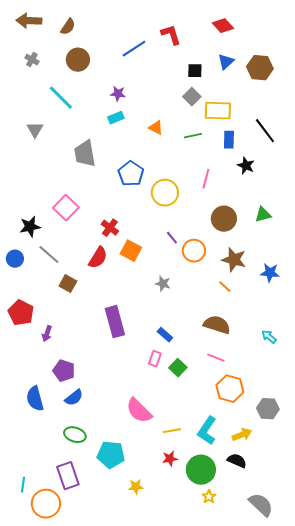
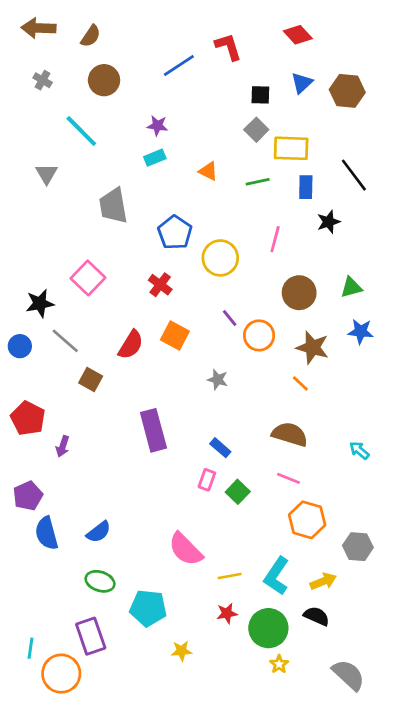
black star: (246, 166) -> (329, 222), turned 30
red cross: (110, 228) -> (160, 285), moved
blue star: (270, 273) -> (361, 331), moved
purple pentagon: (64, 371) -> (28, 496), moved, turned 30

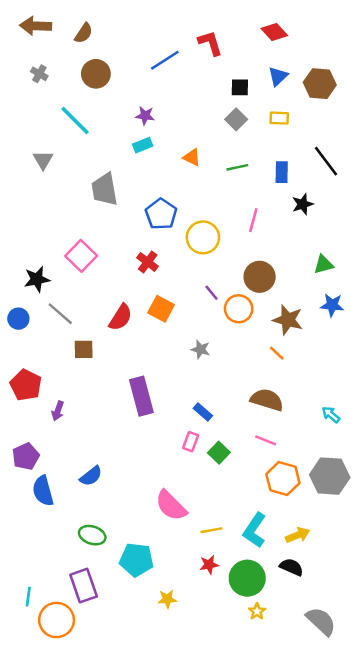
yellow rectangle: (291, 148) -> (279, 118), moved, size x0.6
brown circle: (299, 293) -> (260, 277), moved
brown square: (91, 380) -> (84, 349), turned -30
blue semicircle: (99, 532) -> (91, 476), moved
gray hexagon: (358, 547) -> (330, 476), moved, size x1.4

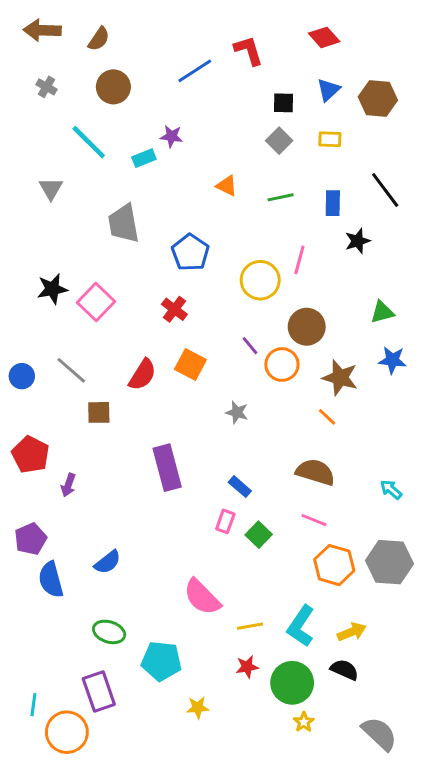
cyan rectangle: (143, 145) -> (144, 158), moved
yellow circle: (203, 237) -> (260, 280), moved
black star: (37, 279) -> (52, 289), moved

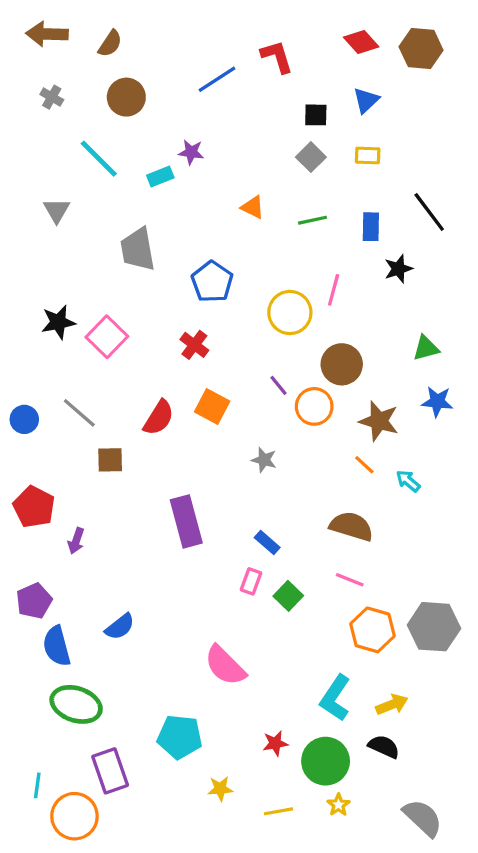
brown hexagon: (378, 99) -> (421, 49), moved
cyan arrow: (391, 489) -> (408, 481), moved
yellow line: (250, 626) -> (279, 811), moved
green ellipse: (109, 632) -> (76, 704), moved, size x1.4

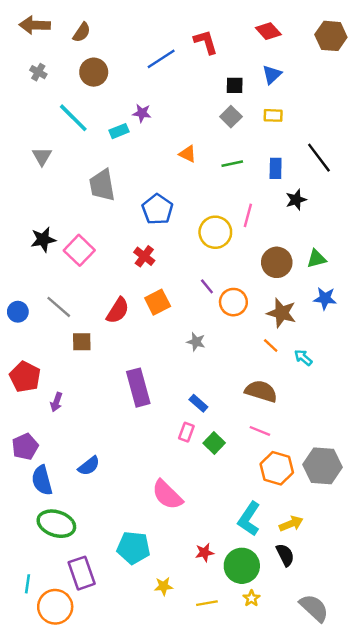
brown hexagon: (421, 49) -> (331, 36), moved
brown circle: (342, 364) -> (277, 262), moved
orange square: (212, 406) -> (158, 302), turned 35
black semicircle: (384, 747) -> (285, 555), turned 40

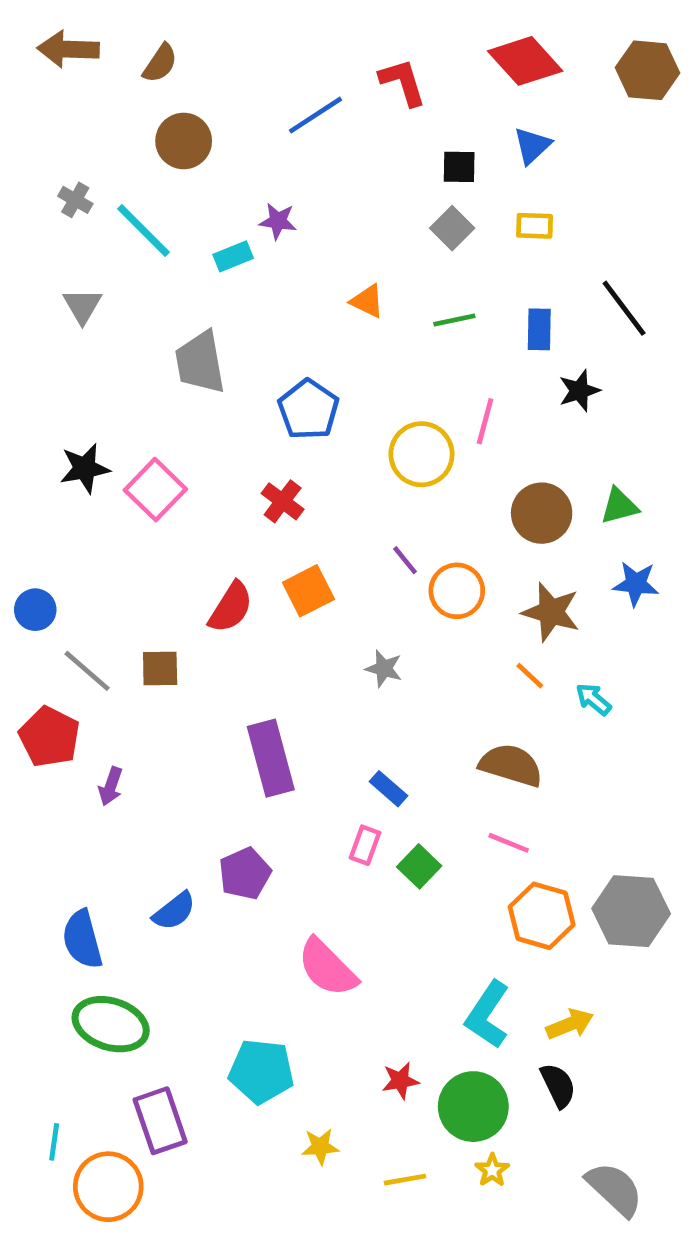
red diamond: (268, 31) -> (525, 61), size x1.4
gray cross: (38, 72) -> (75, 200), moved
gray line: (59, 307) -> (87, 671), moved
purple pentagon: (25, 447) -> (245, 873), moved

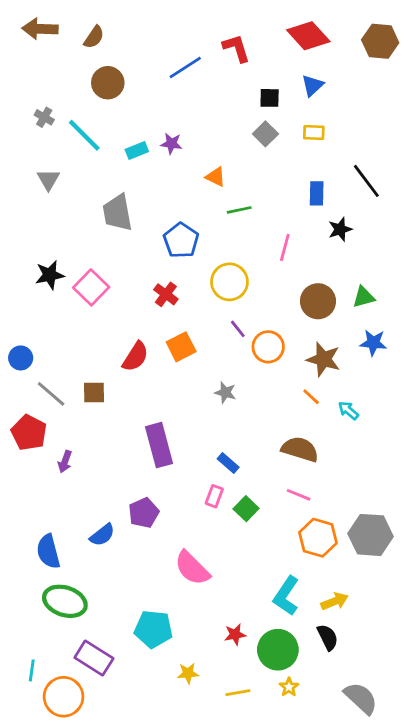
purple star: (278, 221) -> (171, 144), moved
green line: (454, 320) -> (239, 210), moved
yellow circle: (421, 454) -> (229, 282), moved
purple rectangle: (160, 1121) -> (94, 658), turned -39

